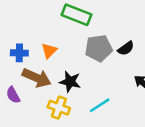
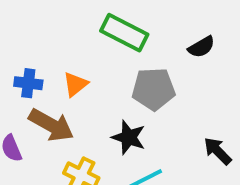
black semicircle: (126, 48) -> (201, 47), moved
black star: (70, 82) -> (129, 137), moved

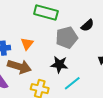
black semicircle: (201, 47) -> (87, 25), moved

